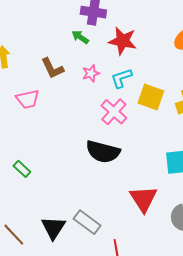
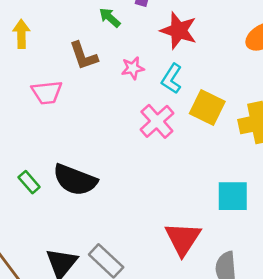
green arrow: (80, 37) -> (110, 18), moved
cyan L-shape: (121, 78) -> (172, 79), turned -45
black semicircle: (103, 152) -> (75, 180), moved

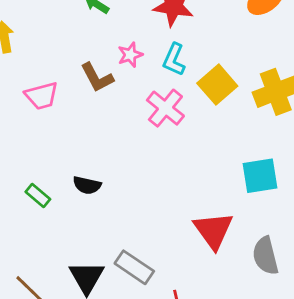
brown L-shape: (83, 56) -> (97, 78), moved
yellow square: (207, 108) -> (217, 85), turned 32
black semicircle: (75, 180) -> (87, 185), size x0.6

